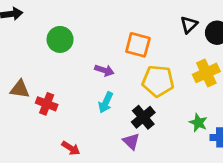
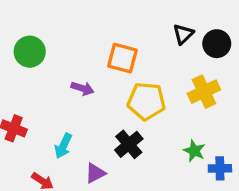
cyan arrow: (106, 103) -> (63, 146), moved
purple triangle: (131, 141) -> (95, 173), moved, turned 48

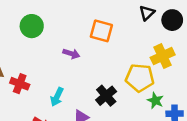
yellow pentagon: (146, 101) -> (140, 78), moved

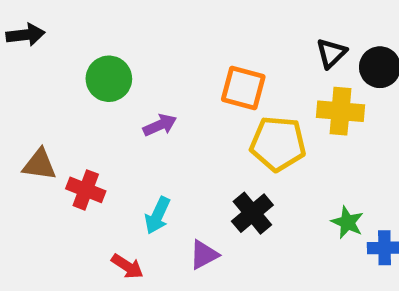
purple arrow: (71, 54) -> (160, 125), moved, turned -42
yellow cross: (163, 56) -> (340, 111), moved, turned 30
yellow pentagon: (140, 78) -> (278, 144), moved

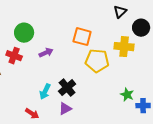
black triangle: (331, 53) -> (120, 12), moved
red cross: (86, 190) -> (14, 56), moved
black cross: (252, 213) -> (67, 88), moved

